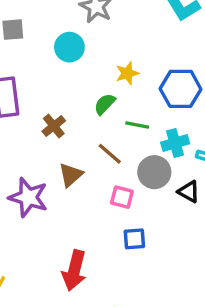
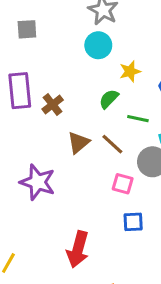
cyan circle: (69, 47) -> (98, 45), moved
brown cross: (54, 126) -> (53, 105), moved
brown triangle: (71, 175) -> (78, 143), moved

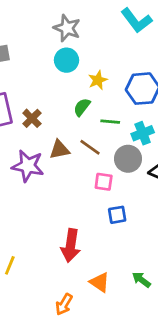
brown triangle: (78, 143) -> (59, 150), turned 35
purple star: (38, 182) -> (28, 166), moved

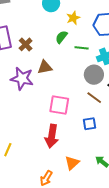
brown line: (90, 147) -> (94, 98), moved
pink square: (104, 182) -> (59, 105), moved, size x1.5
blue square: (117, 215) -> (90, 124), moved
orange triangle: (100, 282) -> (72, 163), turned 42

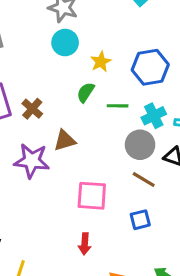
red arrow: (52, 136) -> (85, 244), size x0.6

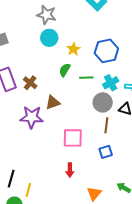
brown line: (144, 180) -> (106, 125), turned 70

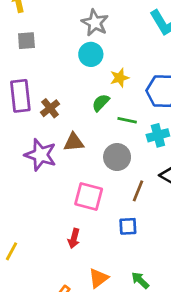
gray circle: (103, 102) -> (117, 157), moved

